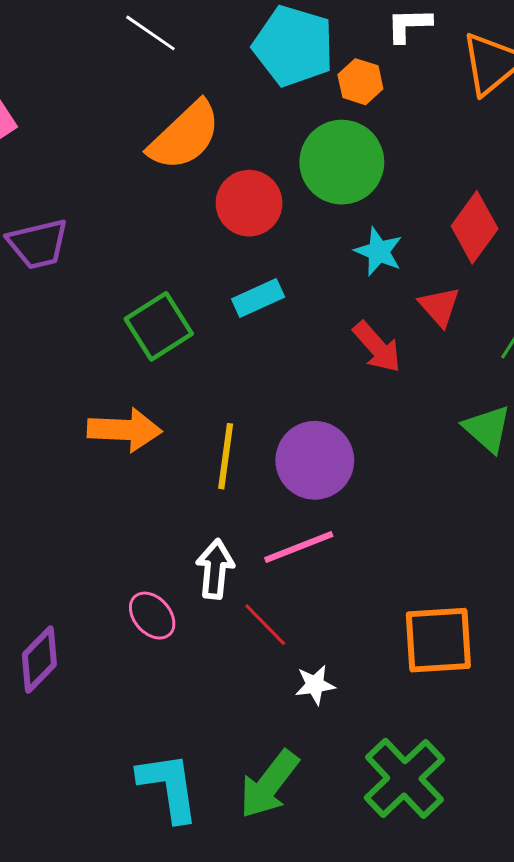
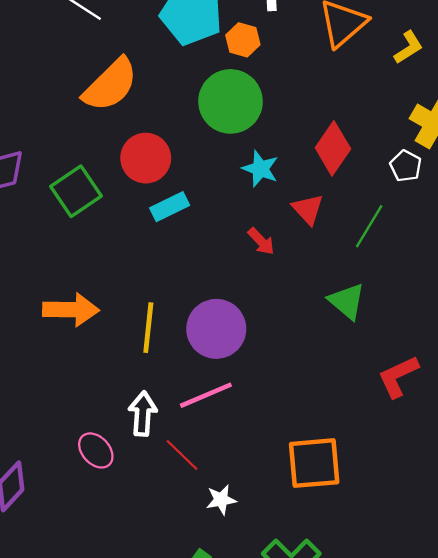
red circle: (249, 203) -> (146, 158), moved
green square: (159, 326) -> (76, 191), moved
red arrow: (377, 347) -> (261, 241), size x0.7

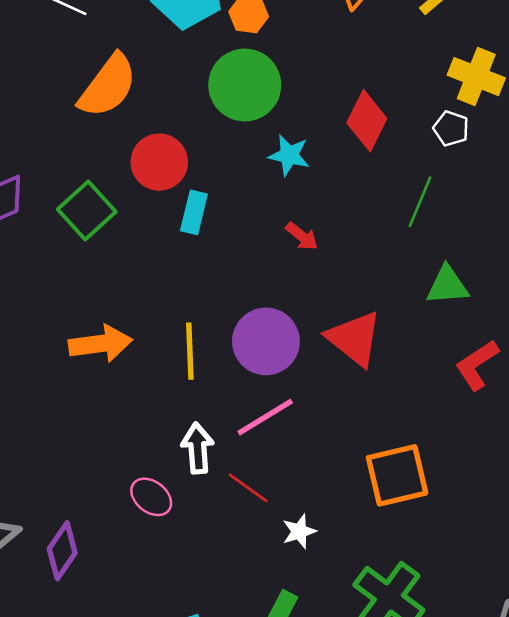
cyan rectangle: (170, 207) -> (194, 212), turned -42
red triangle: (308, 209) -> (354, 338), moved, size x1.6
green triangle: (347, 301) -> (447, 285), moved, turned -36

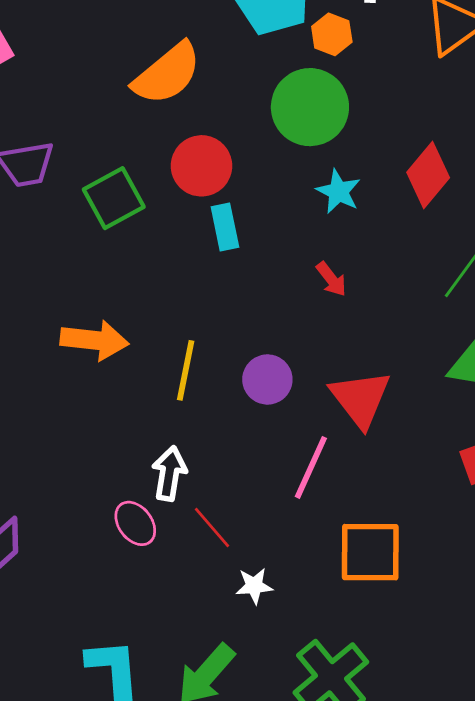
cyan rectangle: (194, 212) -> (225, 227), turned -39
purple circle: (266, 341) -> (267, 379), size x0.7
pink line: (265, 417) -> (311, 467), moved, turned -48
pink ellipse: (151, 497) -> (135, 523), moved

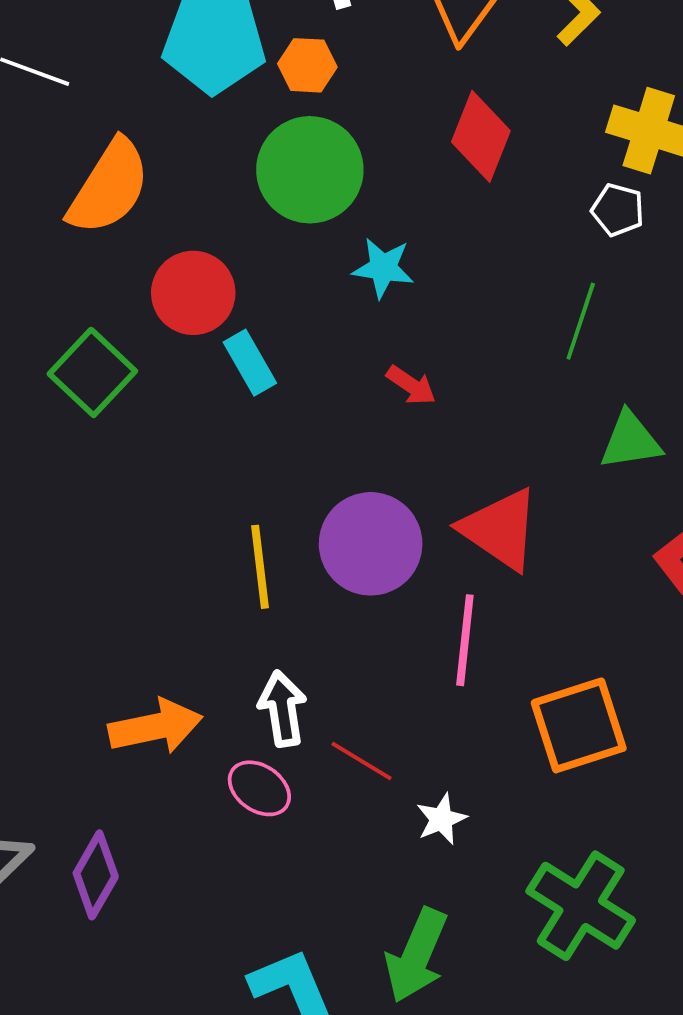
red diamond: (428, 175) -> (481, 136), moved
orange arrow: (94, 340) -> (156, 727), moved
purple circle: (267, 379) -> (371, 544), size x1.5

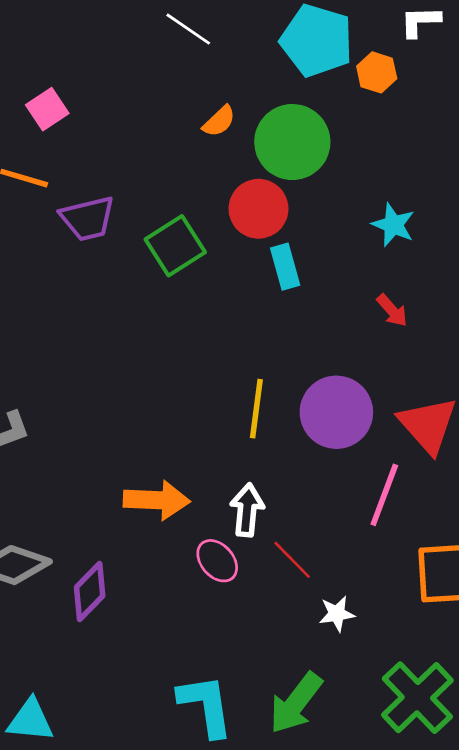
green circle: (310, 170) -> (292, 142), moved
orange semicircle: (109, 187) -> (219, 121), size x0.5

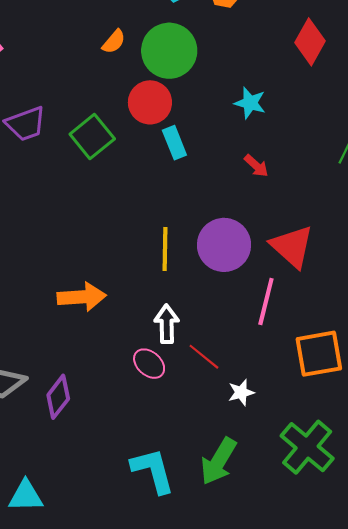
orange arrow: (157, 500) -> (82, 297), moved

